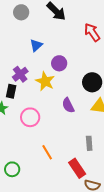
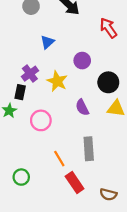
purple circle: (59, 63) -> (82, 61), moved
gray rectangle: (89, 143) -> (89, 149), moved, size x1.5
red rectangle: (77, 168) -> (75, 182), moved

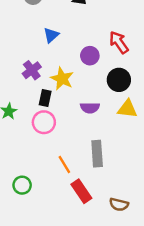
red arrow: (108, 28) -> (119, 42), moved
black rectangle: (20, 92) -> (45, 98), moved
purple semicircle: (82, 107) -> (90, 108), turned -63

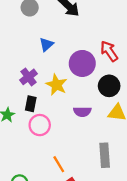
purple circle: (90, 56) -> (82, 63), size x1.5
black rectangle: (45, 98) -> (31, 104), moved
gray rectangle: (97, 154) -> (105, 155), moved

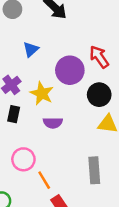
purple semicircle: (82, 112) -> (53, 123), moved
pink circle: (40, 125) -> (23, 159), moved

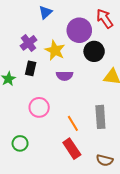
black circle: (99, 95) -> (94, 51), moved
orange line: (44, 180) -> (73, 123), moved

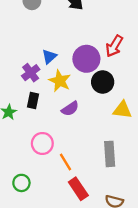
blue triangle: (45, 12) -> (49, 56), moved
red arrow: (105, 19) -> (114, 46), turned -114
purple semicircle: (64, 76) -> (70, 109), turned -35
orange line: (73, 123) -> (66, 162), moved

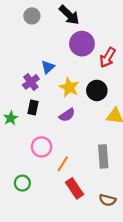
purple circle: (86, 59) -> (82, 44), moved
yellow star: (60, 81) -> (69, 87), moved
orange line: (66, 162) -> (63, 164), turned 63

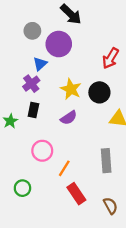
gray circle: (32, 16) -> (32, 31), moved
purple circle: (82, 44) -> (59, 44), moved
blue triangle: (48, 67) -> (40, 64), moved
brown semicircle: (107, 200) -> (110, 206), turned -133

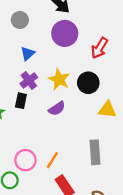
purple circle: (59, 44) -> (65, 33), moved
purple cross: (31, 84) -> (29, 81), moved
pink circle: (42, 151) -> (25, 160), moved

